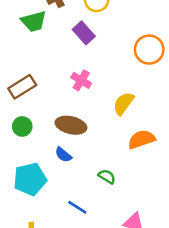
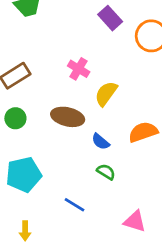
purple rectangle: (84, 33) -> (110, 18), moved
yellow semicircle: (124, 103) -> (106, 94), moved
blue semicircle: (63, 155) -> (101, 142), moved

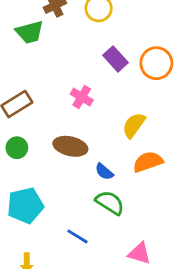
purple rectangle: (110, 18) -> (115, 59), moved
yellow semicircle: (106, 94) -> (134, 125), moved
green semicircle: (106, 172) -> (110, 203), size x1.5

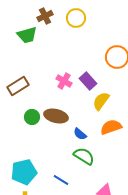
purple rectangle: (115, 59) -> (88, 81), moved
green circle: (17, 148) -> (32, 117), moved
cyan pentagon: (25, 205) -> (24, 172), moved

